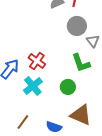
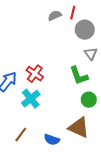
gray circle: (77, 26) -> (85, 30), moved
green circle: (68, 87) -> (89, 100), moved

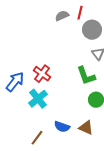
brown triangle: (79, 128) -> (86, 128), size x0.7
brown line: (21, 135) -> (37, 138), moved
blue semicircle: (52, 140) -> (62, 127), moved

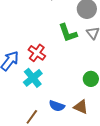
green L-shape: (86, 76) -> (68, 33), moved

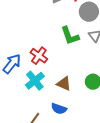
brown triangle: (81, 107) -> (64, 84), moved

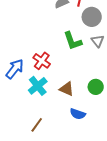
blue semicircle: (59, 109) -> (78, 114), moved

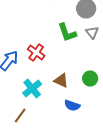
cyan cross: (38, 86) -> (32, 88), moved
brown line: (37, 125) -> (20, 116), moved

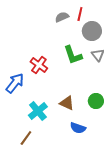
red cross: (36, 52) -> (39, 65), moved

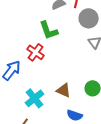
green L-shape: (73, 55) -> (49, 30), moved

